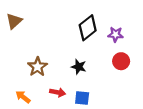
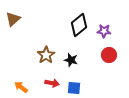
brown star: (38, 67) -> (46, 55), moved

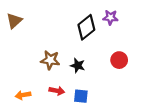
purple star: (104, 31) -> (110, 17), moved
brown star: (46, 55) -> (50, 60), turned -30
orange arrow: (21, 87) -> (23, 95), turned -48

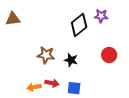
brown triangle: (14, 21) -> (13, 19), turned 35
orange arrow: (23, 95) -> (34, 87), moved

